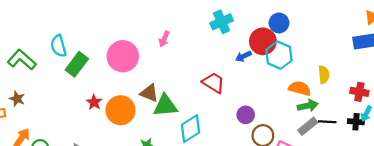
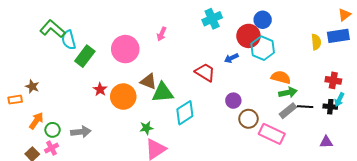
blue arrow: (243, 56) -> (231, 58), moved
green L-shape: (22, 60) -> (53, 29), moved
yellow semicircle: (324, 75) -> (316, 42), moved

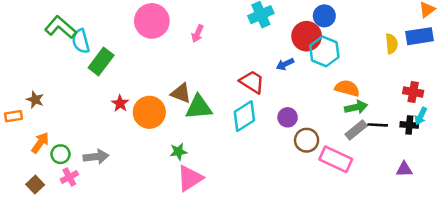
pink circle: (125, 49) -> (152, 21), moved
cyan diamond: (185, 113) -> (244, 116), moved
pink cross: (52, 148) -> (69, 177), moved

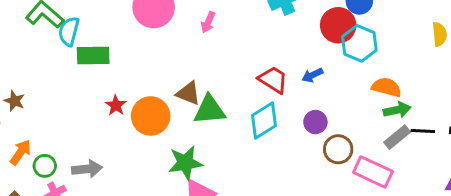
cyan semicircle: (81, 41) -> (69, 31), turned 30
green rectangle: (101, 62) -> (93, 55), turned 52
blue arrow: (285, 64) -> (312, 75), moved
green star: (178, 152) -> (185, 163), size x1.6

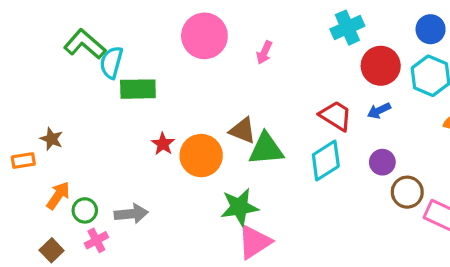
red circle: (338, 25) -> (381, 66), moved

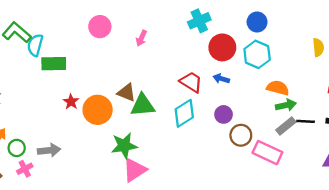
pink circle: (204, 36) -> (100, 27), size x0.7
blue arrow: (379, 111) -> (221, 79), turned 42

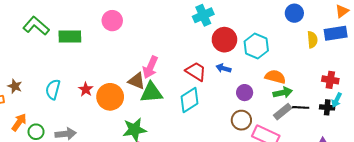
blue circle: (257, 22) -> (294, 13), moved
pink arrow: (141, 38) -> (150, 67), moved, size x1.5
cyan semicircle: (35, 45) -> (53, 89), moved
green rectangle: (54, 64) -> (70, 36), moved
purple circle: (224, 114) -> (245, 93), moved

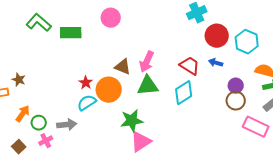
brown triangle: (137, 81) -> (123, 67), moved
cyan semicircle: (53, 89) -> (87, 103), moved, turned 42
brown circle: (241, 120) -> (236, 101), moved

